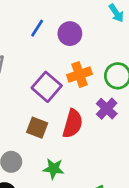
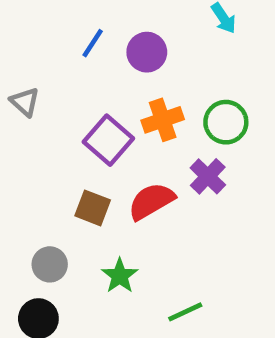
red semicircle: (73, 124) -> (151, 201), turned -136
green star: (54, 169) -> (120, 276), turned 30

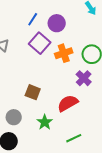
purple square: (108, 140) -> (40, 43), moved
red semicircle: (151, 201) -> (68, 103), moved

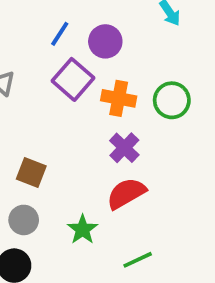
orange cross: (64, 53) -> (119, 98), turned 30
purple cross: (84, 78) -> (124, 148), moved
brown square: (33, 92) -> (31, 172), moved

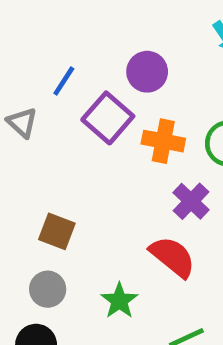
blue line: (60, 34) -> (64, 81), moved
purple cross: (124, 148) -> (191, 201), moved
red semicircle: (126, 193) -> (173, 257), turned 69

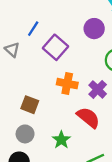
purple circle: (147, 72) -> (94, 29), moved
orange cross: (163, 141) -> (67, 84), moved

